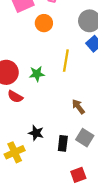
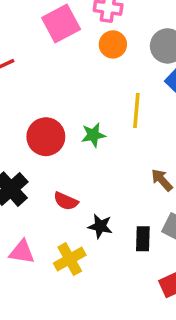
orange circle: (44, 23) -> (113, 44), moved
red semicircle: (15, 97) -> (66, 201), moved

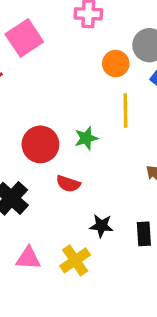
pink square: (61, 23) -> (24, 38), moved
orange circle: (113, 44) -> (116, 64), moved
red semicircle: (66, 201) -> (68, 184), moved

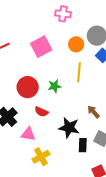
pink square: (24, 38) -> (41, 47), moved
black star: (101, 226) -> (69, 128), moved, size x1.5
pink triangle: (28, 258) -> (28, 134), moved

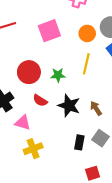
black star: (69, 128) -> (69, 106), moved

